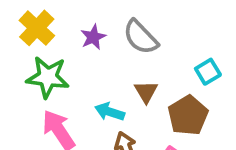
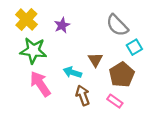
gray semicircle: (141, 37) -> (117, 25), moved

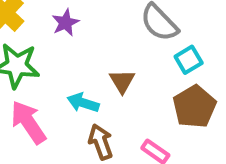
brown pentagon: (122, 75) -> (194, 107), moved

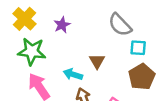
cyan square: (189, 60) -> (138, 48), turned 35

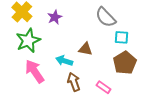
green star: (32, 51) -> (28, 41), turned -30
brown triangle: (97, 61) -> (85, 49), turned -48

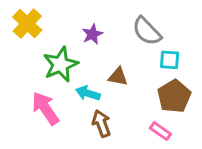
purple star: (55, 17) -> (92, 34), moved
green star: (28, 41) -> (61, 64), moved
pink rectangle: (104, 87) -> (160, 131), moved

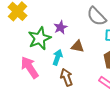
purple star: (92, 34) -> (61, 27), moved
cyan arrow: (88, 93) -> (58, 57), turned 91

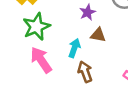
purple star: (61, 27) -> (87, 12), moved
green star: (40, 38) -> (36, 27), moved

